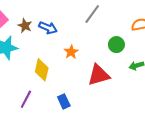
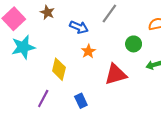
brown star: (25, 26) -> (47, 12), moved
blue arrow: (48, 28) -> (79, 27), moved

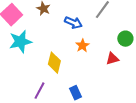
red triangle: (116, 74) -> (112, 59), moved, size x0.6

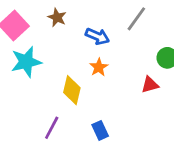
orange star: (82, 46) -> (99, 67), moved

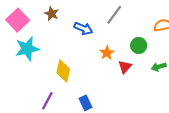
orange star: (99, 67) -> (107, 53), moved
red triangle: (150, 85) -> (125, 67), turned -32

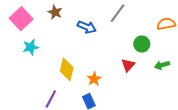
cyan star: (27, 49) -> (31, 47), size x0.7
orange star: (107, 53) -> (94, 79), moved

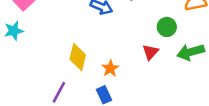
cyan star: (31, 47) -> (14, 31), moved
green arrow: (162, 65) -> (191, 52), size x1.5

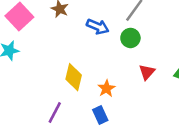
green circle: (167, 27) -> (130, 38), moved

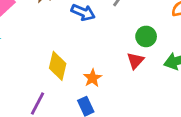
green circle: (130, 38) -> (146, 36), moved

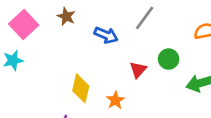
red triangle: (135, 61) -> (138, 70), moved

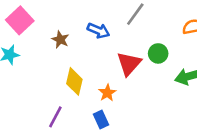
brown star: (66, 17) -> (60, 39), moved
red triangle: (138, 70) -> (129, 64), size x1.5

